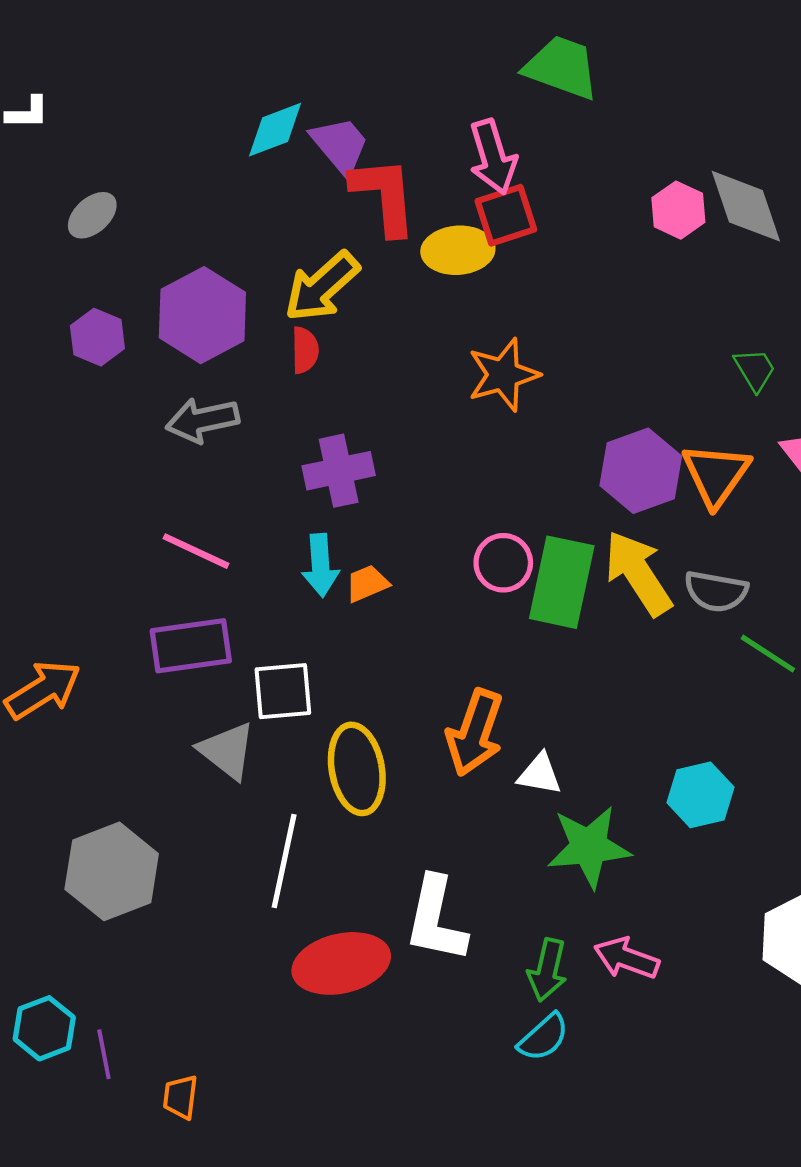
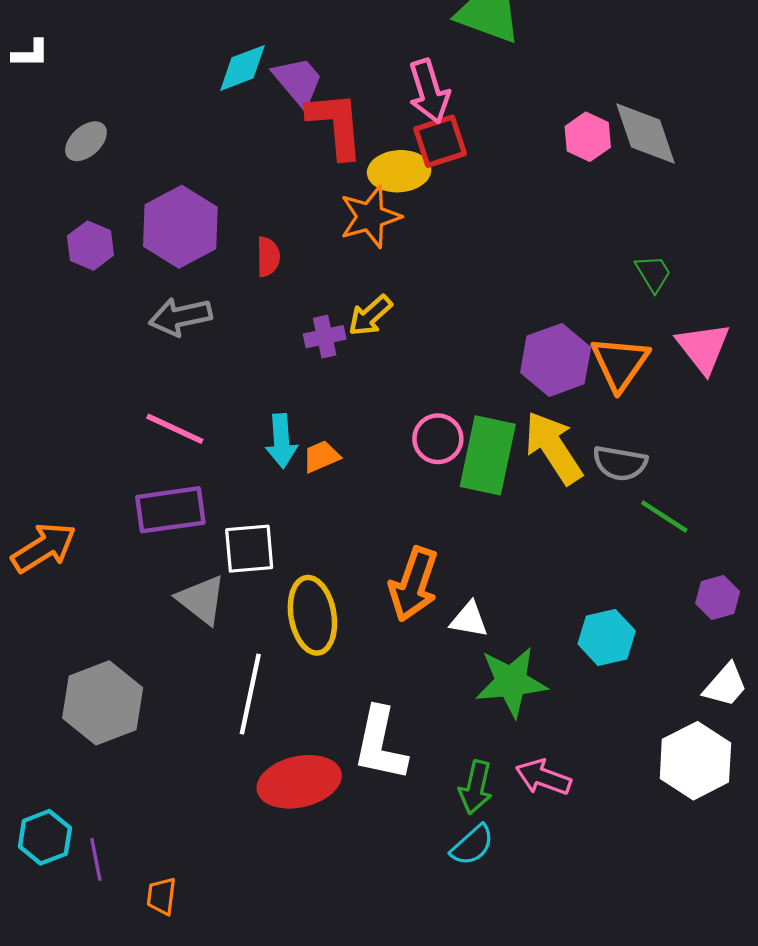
yellow arrow: (322, 287) -> (370, 316), moved, size x0.7
orange star: (503, 375) -> (370, 217), moved
purple cross: (339, 471) -> (325, 337), moved, size x0.7

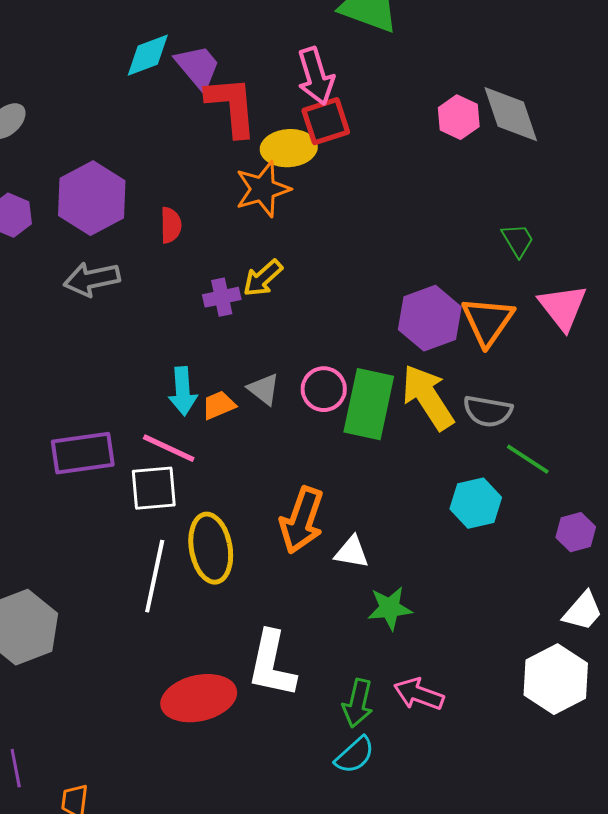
pink line: (175, 429) -> (169, 448), moved
gray triangle: (201, 600) -> (264, 389), moved, size x0.7
cyan hexagon: (607, 637) -> (476, 503), moved
green star: (511, 682) -> (390, 608), size x0.7
white line: (250, 694) -> (155, 576), moved

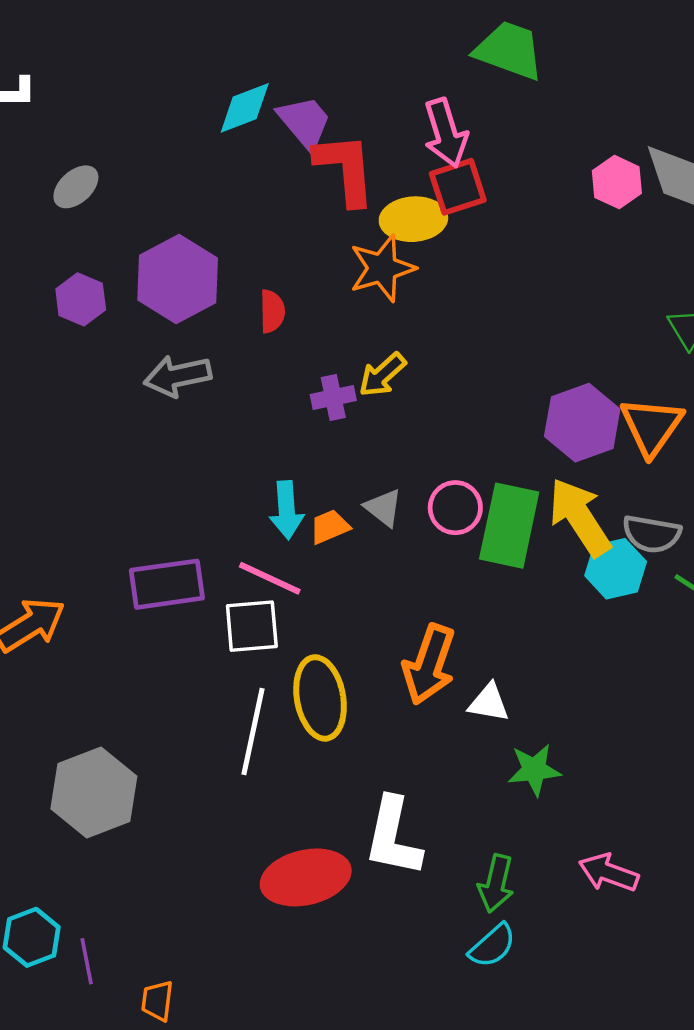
cyan hexagon: (476, 503) -> (616, 569), moved
pink arrow: (419, 694) -> (609, 873), moved

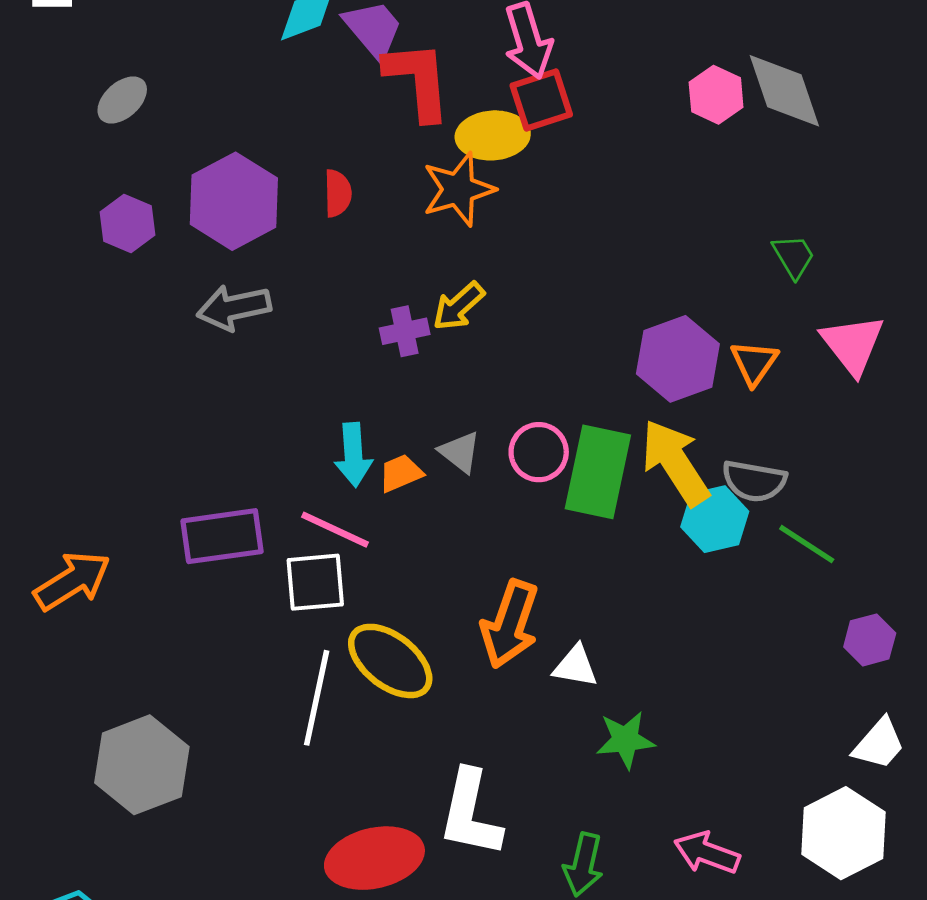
red semicircle: (272, 311) -> (338, 193), moved
orange triangle: (652, 426) -> (754, 363), size x0.7
yellow ellipse: (320, 698) -> (390, 661), turned -42

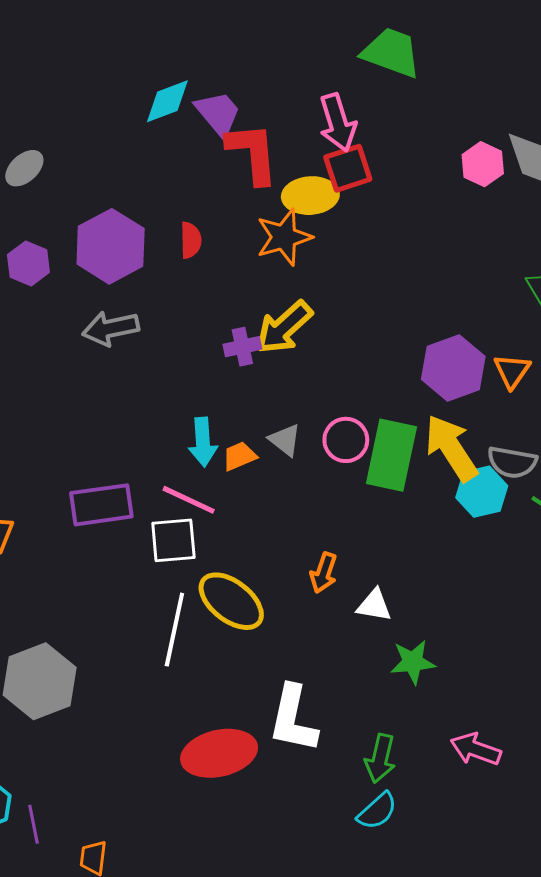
yellow arrow: (459, 306) -> (284, 327), size x1.4
orange arrow: (510, 624) -> (324, 573), size x0.6

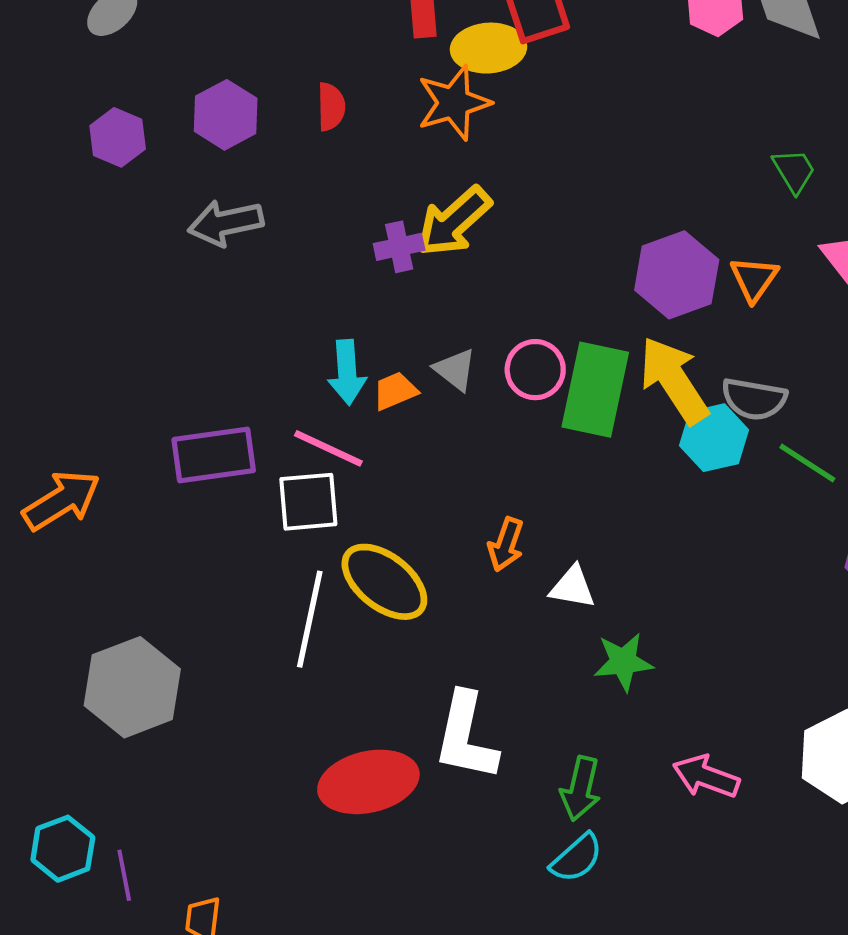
purple hexagon: (111, 246) -> (226, 115), size x0.7

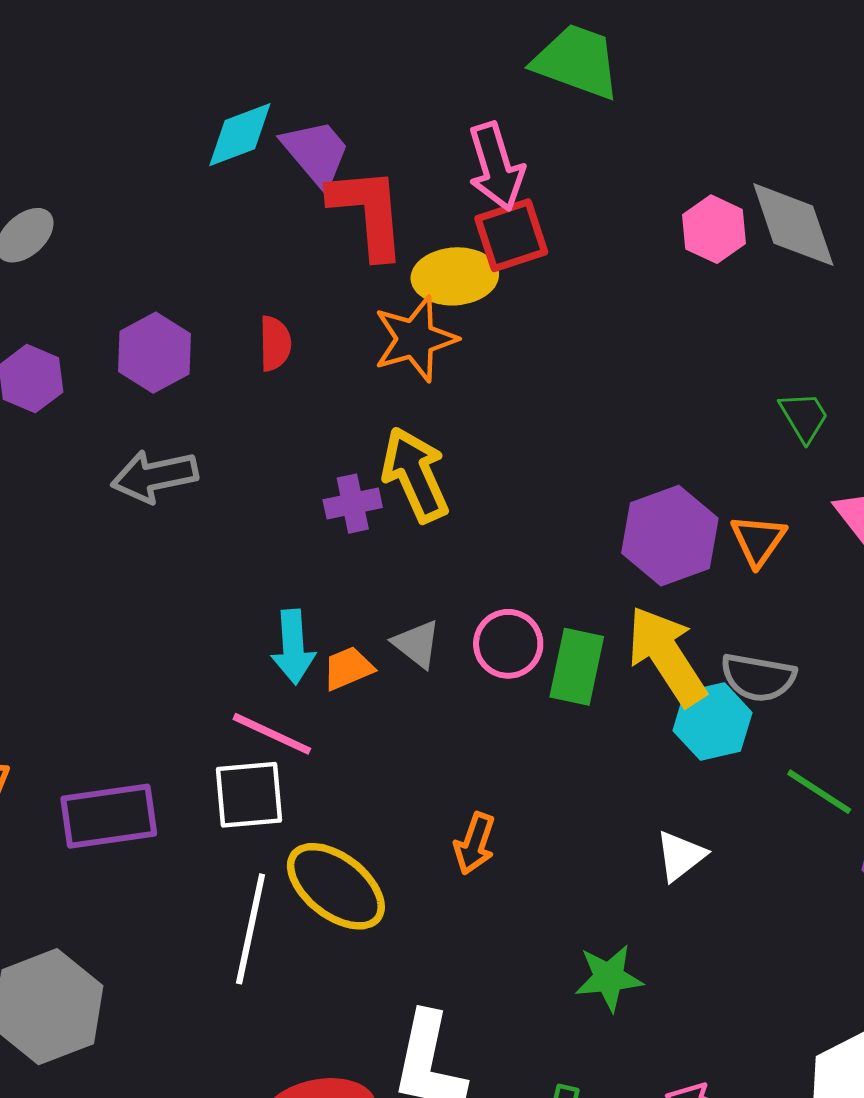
yellow arrow: (454, 222) -> (415, 475), turned 108
green rectangle: (595, 390) -> (577, 667), size x0.7
purple rectangle: (214, 455) -> (109, 816), moved
green line: (807, 463) -> (819, 792), moved
white triangle: (573, 587) -> (680, 856), moved, turned -48

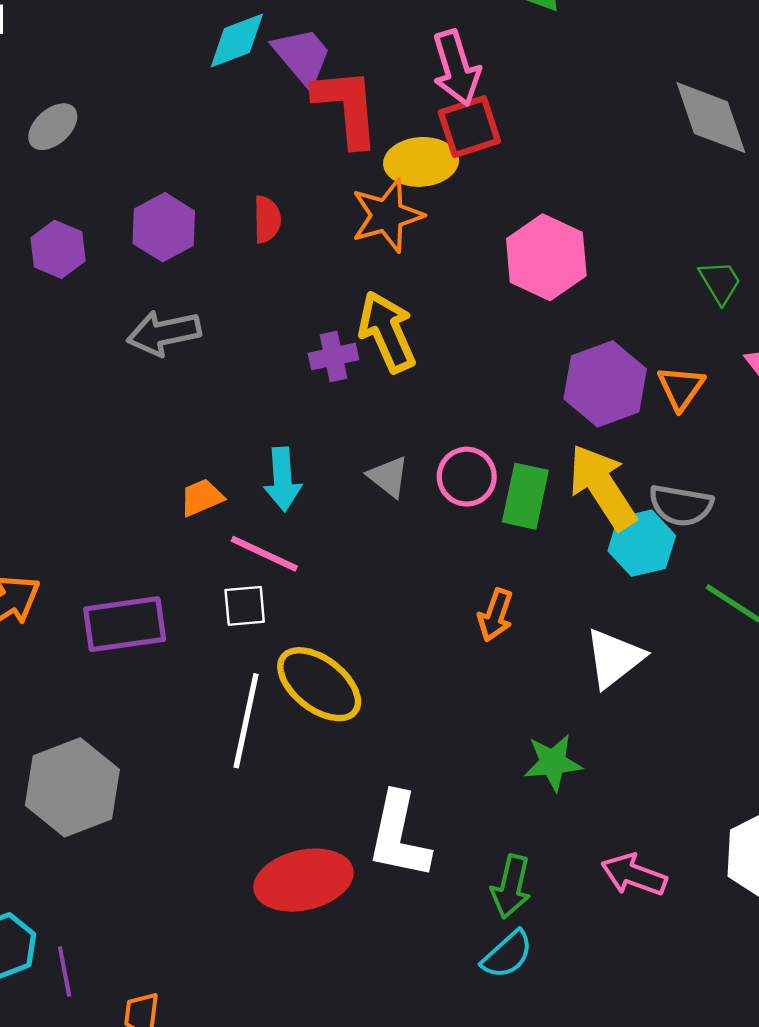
pink hexagon: (714, 229) -> (546, 257), moved, size x1.5
orange trapezoid: (348, 668) -> (202, 497), moved
white square: (249, 795) -> (245, 606), size x0.7
orange arrow: (475, 844) -> (495, 615), moved
white triangle: (680, 856) -> (614, 658), size x1.4

